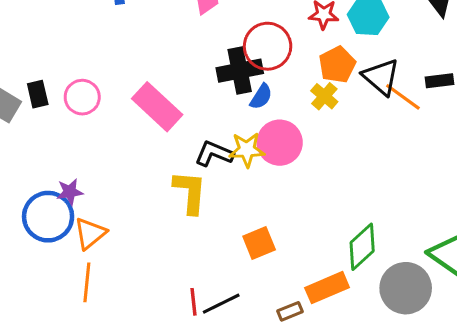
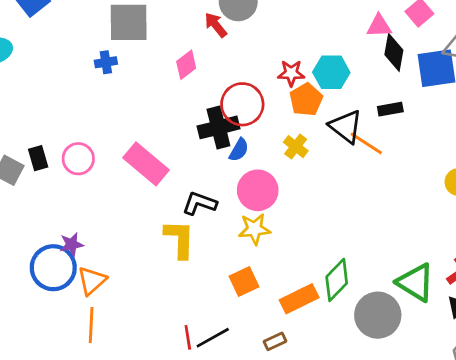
orange pentagon: (337, 65) -> (306, 100), moved
black rectangle: (439, 81) -> (390, 109), moved
yellow star: (247, 150) -> (254, 229), moved
orange rectangle: (327, 288) -> (299, 299), moved

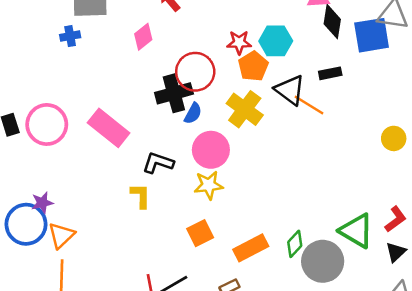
yellow cross: (296, 147) -> (245, 109), size x1.6
pink circle: (78, 159) -> (47, 124), size x1.4
yellow L-shape: (180, 239) -> (141, 196), size x0.7
green diamond: (337, 280) -> (295, 244), moved, size x0.7

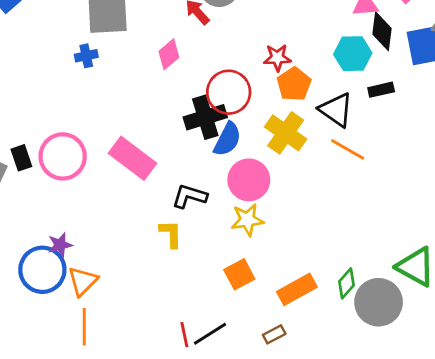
cyan hexagon: (276, 41) -> (353, 54), moved
orange line: (309, 105) -> (348, 149), moved
blue semicircle: (193, 113) -> (227, 139), size x1.4

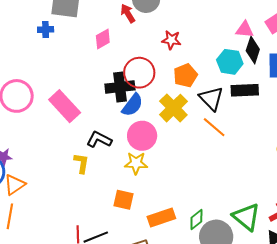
red star: (277, 58) -> (171, 40), moved
black rectangle: (381, 90) -> (245, 90), size x1.5
orange square: (239, 274) -> (124, 200), turned 30

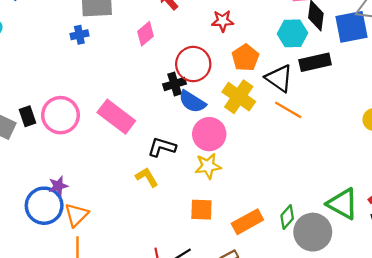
black cross: (120, 87) -> (175, 84), size x0.7
blue semicircle: (132, 105) -> (192, 102), turned 95
yellow L-shape: (81, 163) -> (147, 177), turned -30

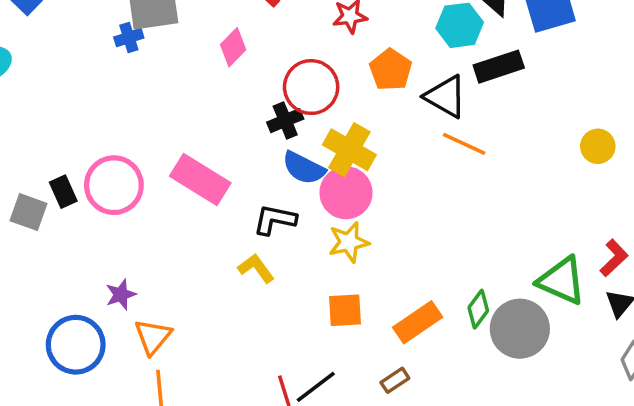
blue cross: (79, 35) -> (129, 37), moved
yellow cross: (239, 97) -> (349, 150), moved
blue semicircle: (192, 102) -> (304, 168), moved
blue circle: (44, 206) -> (76, 345), moved

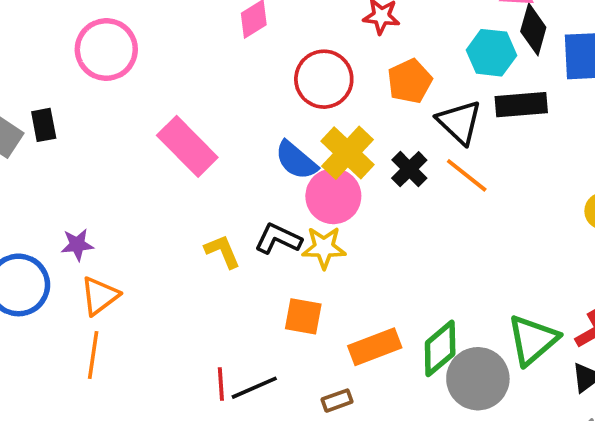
black cross: (285, 121) -> (409, 169), moved, turned -36
pink circle: (114, 185) -> (106, 50), moved
black L-shape: (275, 220) -> (278, 239), moved
green triangle: (562, 281) -> (533, 340), turned 42
green diamond: (478, 309) -> (440, 348), size x1.4

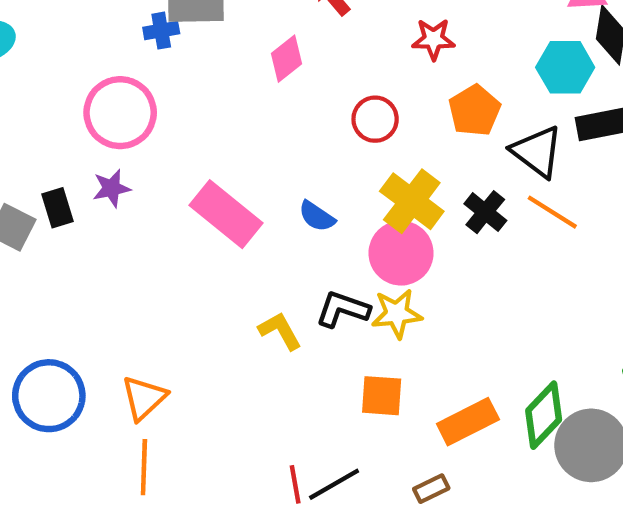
red circle: (324, 79) -> (375, 119), size x0.7
blue semicircle: (296, 160) -> (317, 216), moved, size x0.7
purple star: (77, 245) -> (111, 188), moved

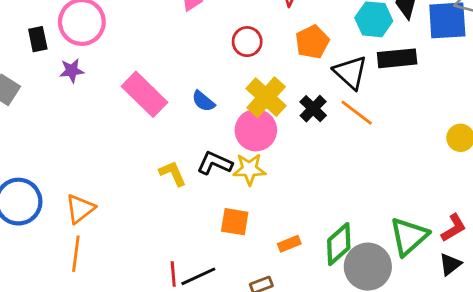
black rectangle: (57, 208) -> (38, 39), moved
orange rectangle: (468, 422) -> (289, 244), size x0.6

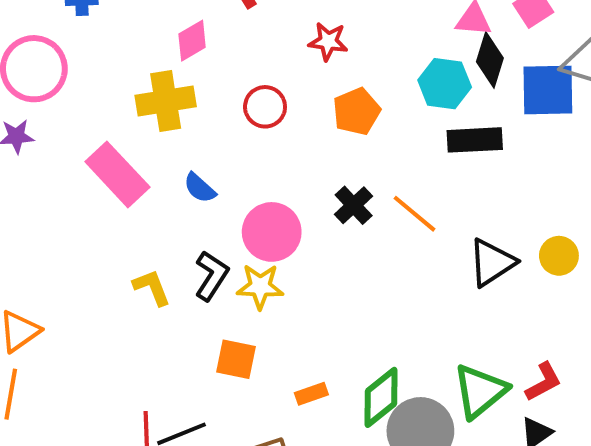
black triangle: (350, 72) -> (492, 263), moved, turned 42
yellow cross: (266, 97) -> (166, 101), moved, turned 36
black L-shape: (215, 163) -> (212, 276), turned 96

